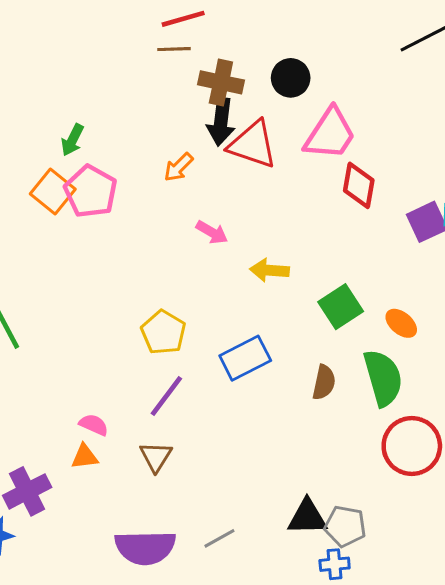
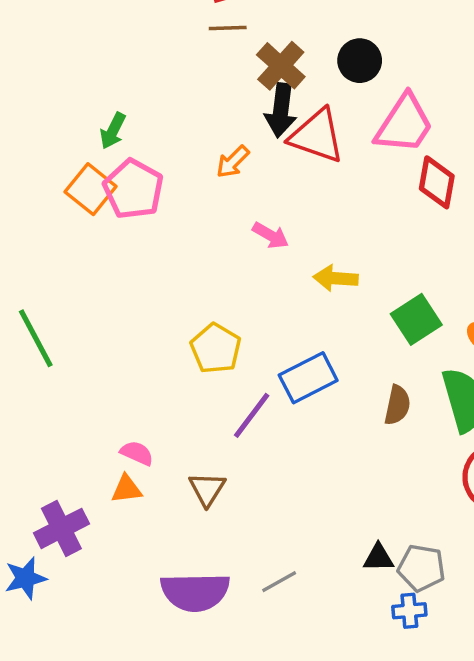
brown cross: (221, 82) -> (281, 66), turned 30
purple line: (166, 396) -> (252, 415), moved
black triangle: (307, 517) -> (378, 558), size x0.7

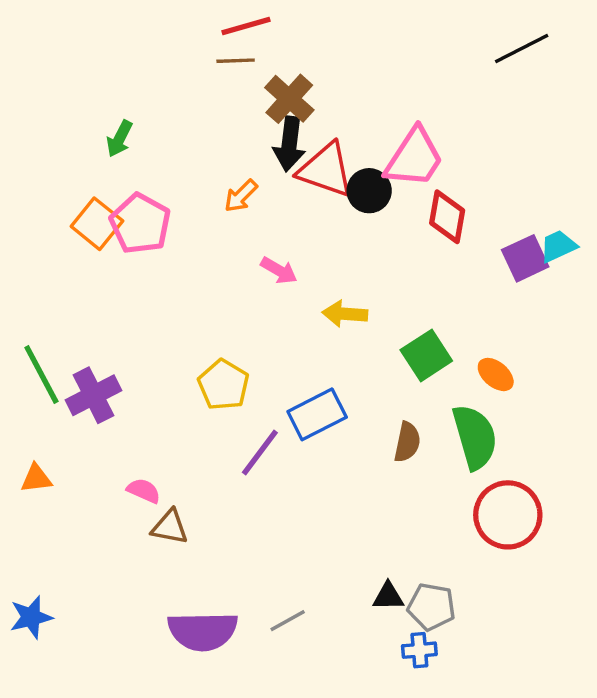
black circle: (360, 61) -> (369, 191), moved
green arrow: (113, 131) -> (119, 139), moved
orange triangle: (127, 489) -> (36, 479), moved
brown triangle: (207, 489) -> (170, 527), moved, turned -51
purple cross: (61, 528) -> (93, 395), moved

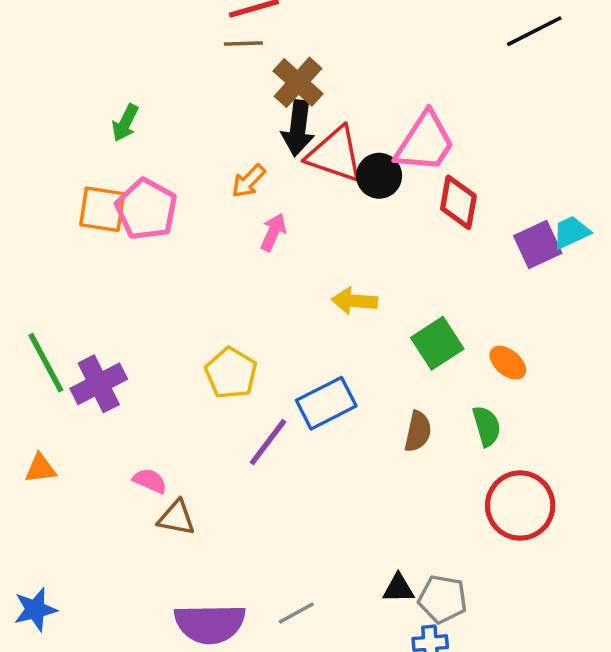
orange square: (97, 224) -> (102, 209), turned -30
pink arrow: (279, 270) -> (273, 232), moved, turned -96
green semicircle: (475, 437) -> (487, 426), size x0.6

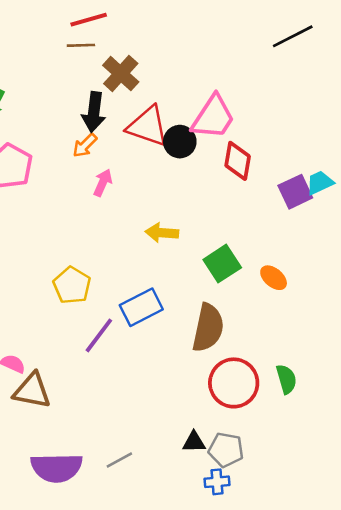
black arrow: (298, 128) -> (94, 112), moved
green semicircle: (487, 426) -> (286, 379), moved
brown semicircle: (418, 431) -> (208, 328), size x1.6
red circle: (520, 505) -> (234, 383), moved
brown triangle: (176, 518) -> (32, 391), size x1.4

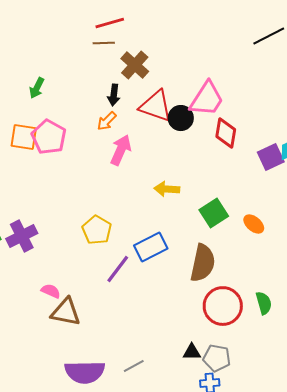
black arrow: (94, 112) -> (114, 95), size x0.7
pink arrow: (103, 183) -> (121, 150), size x1.4

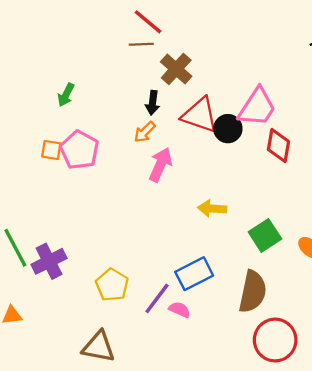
red line: (110, 23) -> (148, 22), turned 56
orange square: (24, 137) -> (51, 150), size x0.7
yellow pentagon: (97, 230) -> (112, 285), moved
pink semicircle: (51, 291) -> (180, 310), moved

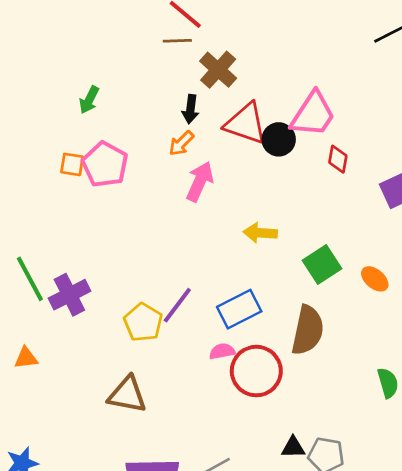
red diamond: (278, 145) -> (338, 159), size x0.7
purple line: (157, 298) -> (177, 305), moved
pink semicircle: (180, 310) -> (222, 351), turned -35
red circle: (275, 340) -> (256, 371), moved

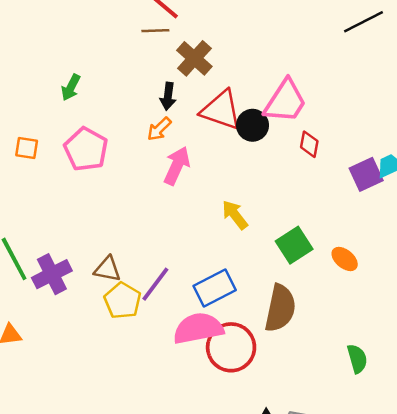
orange square: (72, 164) -> (27, 148), moved
yellow arrow: (260, 233) -> (235, 215), turned 48
pink semicircle: (222, 351) -> (198, 328), size x2.0
brown triangle: (127, 395) -> (107, 269), moved, size x0.7

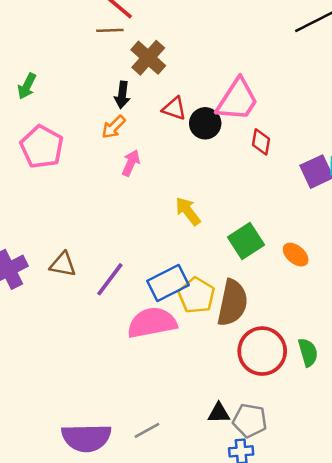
red triangle: (221, 110) -> (174, 108), size x0.6
pink arrow: (177, 166) -> (131, 163), size x0.7
yellow pentagon: (123, 301) -> (197, 295), moved
red circle: (231, 347) -> (262, 351), moved

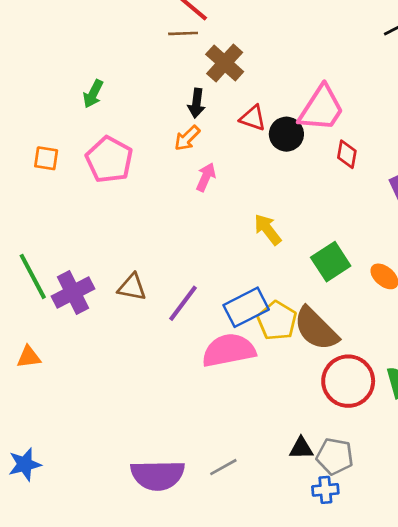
brown semicircle: (232, 303) -> (316, 329), turned 123

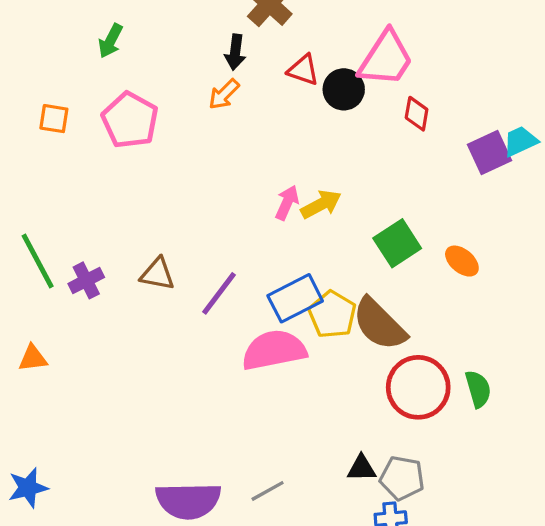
pink arrow: (206, 177) -> (287, 203), moved
yellow arrow: (268, 229) -> (321, 204), turned 100
purple cross: (73, 293) -> (86, 280), size x0.7

